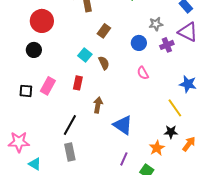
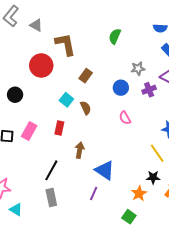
red circle: (42, 21) -> (41, 65), moved
purple line: (124, 159) -> (94, 193), moved

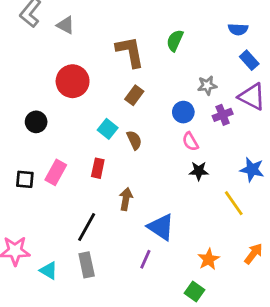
brown L-shape: (65, 44) -> (130, 52), moved
pink semicircle: (125, 118) -> (190, 141), moved
black star: (153, 177) -> (199, 171), moved
cyan triangle: (16, 210) -> (49, 270), moved

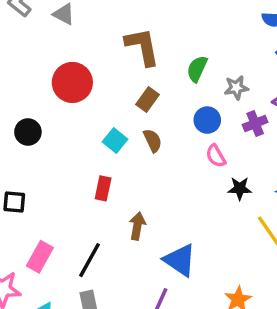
green semicircle: (175, 41) -> (197, 69), moved
brown semicircle: (134, 140) -> (153, 141), moved
black star: (199, 171) -> (240, 188), moved
pink rectangle: (56, 172) -> (40, 257), moved

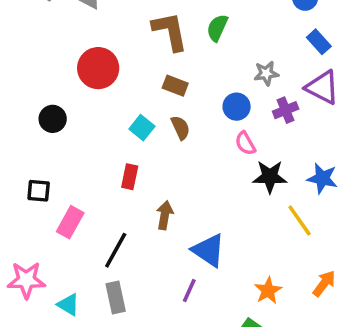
green semicircle: (197, 69) -> (217, 28), moved
brown rectangle: (147, 100) -> (175, 86), turned 75
black star: (240, 188) -> (270, 177), size x1.4
pink rectangle: (40, 257) -> (70, 222), moved

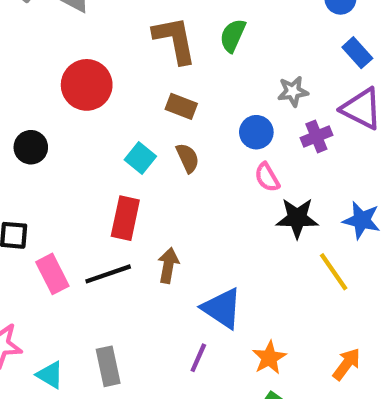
red rectangle: (130, 177) -> (125, 218), size x1.4
pink rectangle: (70, 222) -> (52, 274), turned -56
black line: (116, 250) -> (108, 274), moved, turned 42
orange arrow: (324, 284) -> (347, 364), moved
orange star: (268, 291) -> (269, 358), moved

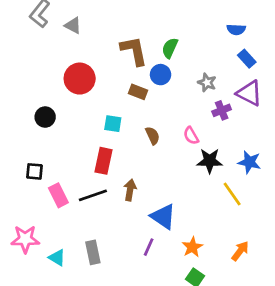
gray star: (293, 91) -> (207, 83), turned 30
blue circle: (256, 132) -> (161, 75), moved
cyan square: (140, 158) -> (113, 124), turned -30
brown semicircle: (188, 158) -> (153, 136), moved

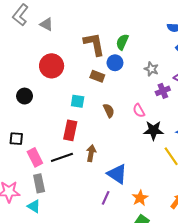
gray rectangle: (93, 252) -> (39, 183), moved

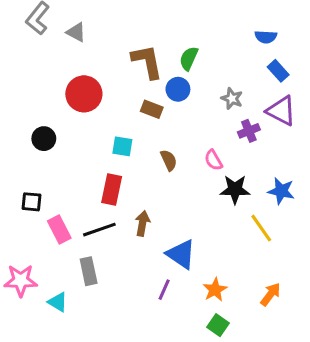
gray rectangle: (39, 183) -> (89, 271), moved

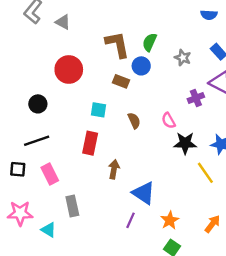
blue semicircle: (266, 37) -> (209, 15), moved
gray star: (232, 99) -> (183, 58), moved
black square: (31, 202) -> (18, 169), moved
black line: (99, 230) -> (37, 141), moved

